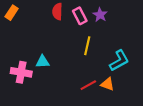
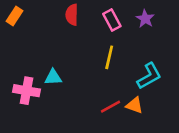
purple star: (100, 15) -> (145, 19), moved
pink rectangle: (80, 16) -> (112, 20), moved

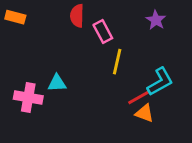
orange rectangle: (15, 16) -> (15, 17), turned 72
pink rectangle: (112, 20) -> (103, 32), moved
red line: (110, 107) -> (139, 97), moved

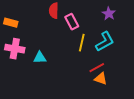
orange rectangle: (15, 17) -> (11, 23), moved
cyan L-shape: (160, 82) -> (105, 42), moved
pink cross: (28, 97) -> (15, 49), moved

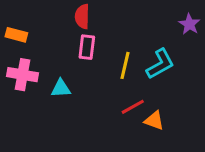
purple star: (109, 14) -> (189, 24), moved
pink rectangle: (72, 22) -> (87, 47), moved, turned 35
red line: (97, 68) -> (133, 107), moved

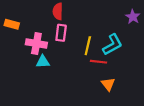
pink cross: (23, 75) -> (36, 43), moved
red line: (133, 107) -> (98, 62), moved, turned 35
orange triangle: (154, 121) -> (108, 84), turned 32

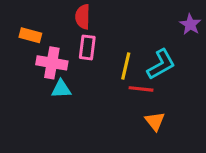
orange rectangle: (12, 24) -> (30, 35), moved

